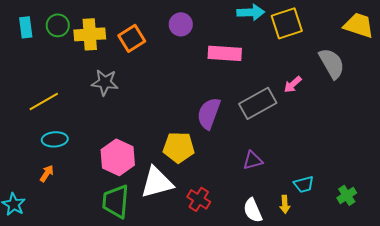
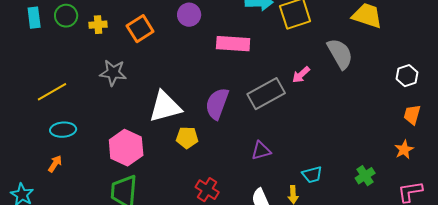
yellow cross: (90, 34) -> (98, 25), size x0.6
yellow pentagon: (179, 147) -> (187, 138), size x0.7
white triangle: (157, 182) -> (165, 107), moved
green cross: (347, 195) -> (365, 176), moved

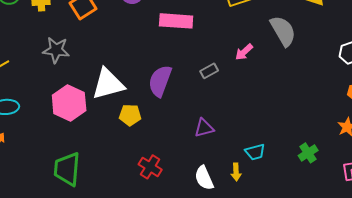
gray rectangle: (266, 94) -> (209, 71), size x0.5
pink hexagon: (126, 148) -> (69, 103), moved

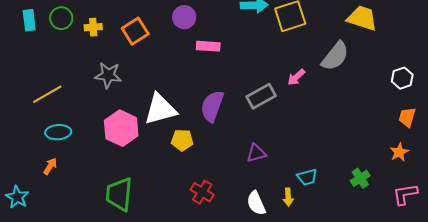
pink rectangle: (176, 21) -> (208, 46), moved, size x0.7
gray semicircle: (283, 31) -> (335, 56), turned 68
gray rectangle: (209, 71) -> (261, 96), size x1.6

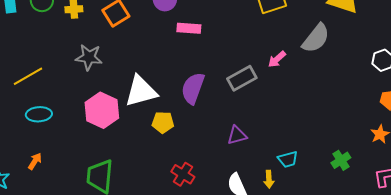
orange arrow: (50, 166) -> (35, 161), moved

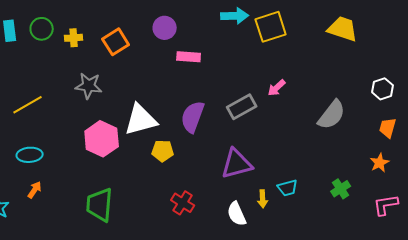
gray semicircle: (316, 38) -> (332, 115), moved
cyan ellipse: (39, 114) -> (30, 155), moved
purple triangle: (237, 135) -> (237, 164), size x1.6
yellow arrow: (269, 179) -> (263, 199), moved

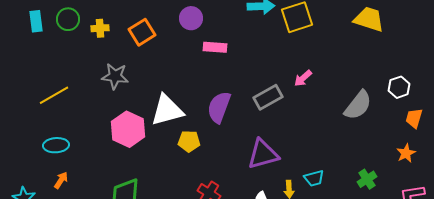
white hexagon: (383, 89) -> (399, 87), moved

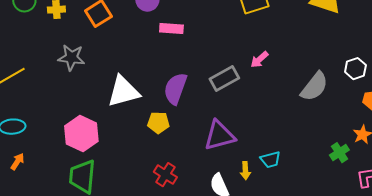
pink hexagon: (128, 129) -> (81, 134), moved
yellow pentagon: (189, 141) -> (158, 123), moved
green cross: (367, 179) -> (339, 153), moved

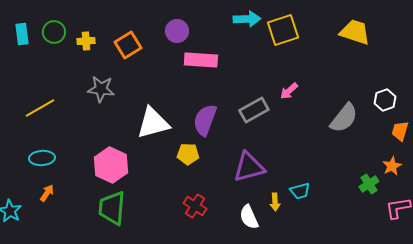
pink rectangle: (171, 29) -> (201, 60), size x1.4

